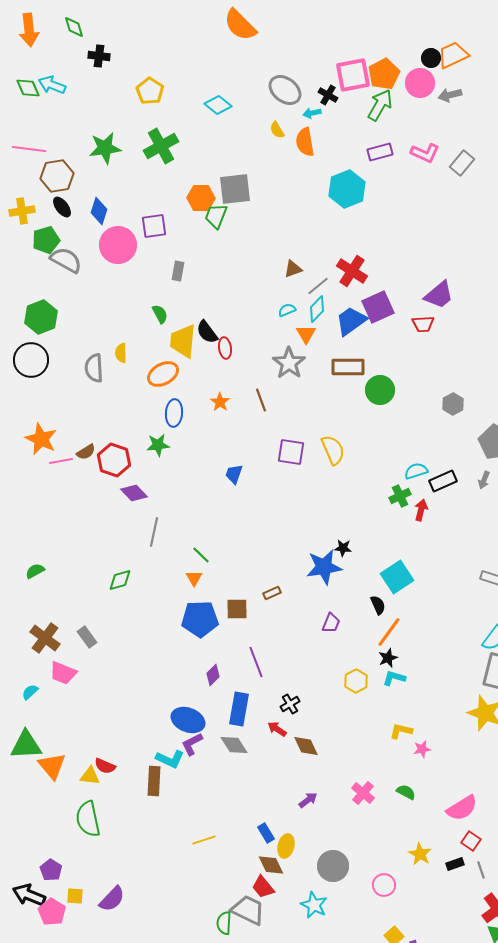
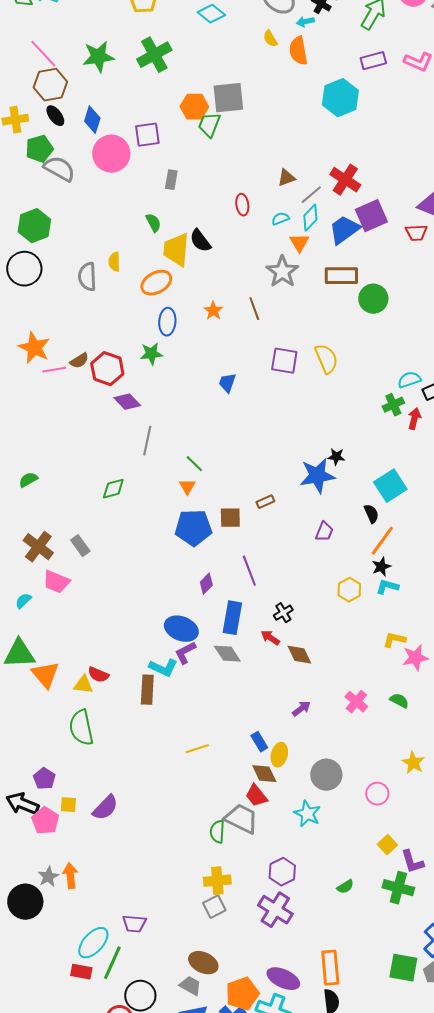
pink line: (29, 149) -> (43, 54), moved, turned 40
red ellipse: (225, 348) -> (242, 205), moved
pink star: (422, 749) -> (415, 658), size x1.5

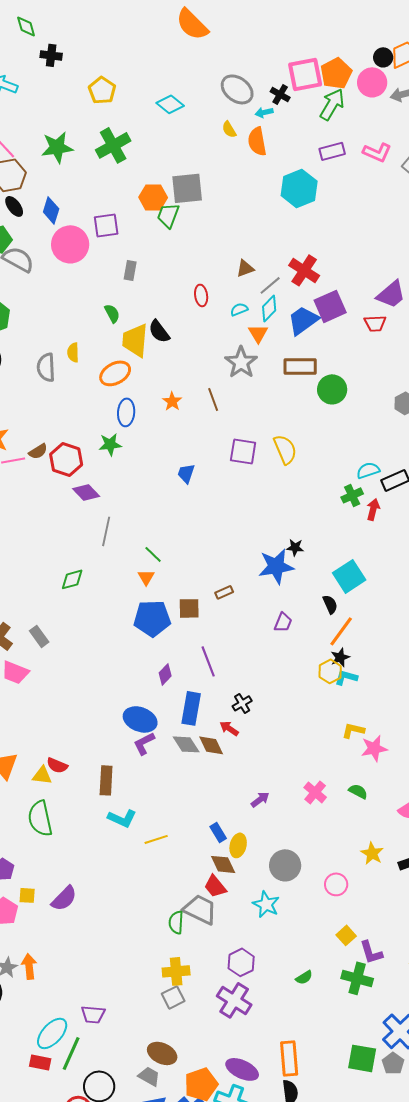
yellow hexagon: (349, 590) -> (330, 671), moved
brown diamond: (299, 655) -> (211, 745), moved
cyan L-shape: (163, 668) -> (122, 818), moved

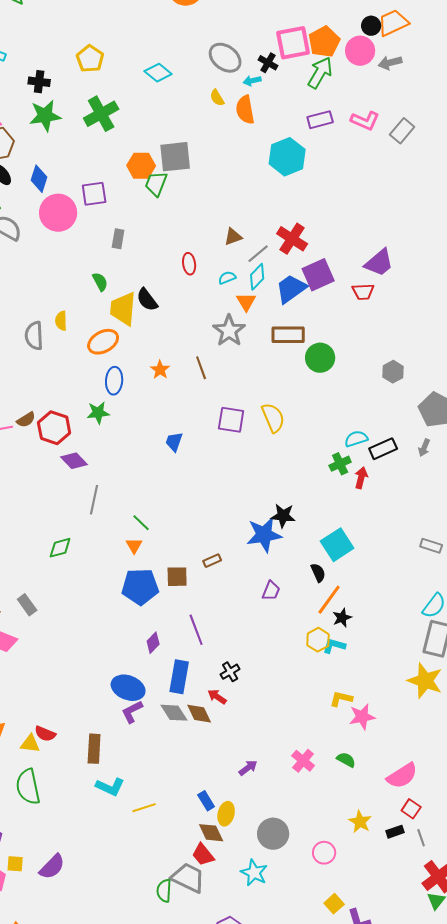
black cross: (51, 55) -> (39, 82), moved
black star: (295, 547) -> (283, 516), size x1.4
black star: (340, 657) -> (342, 618), moved

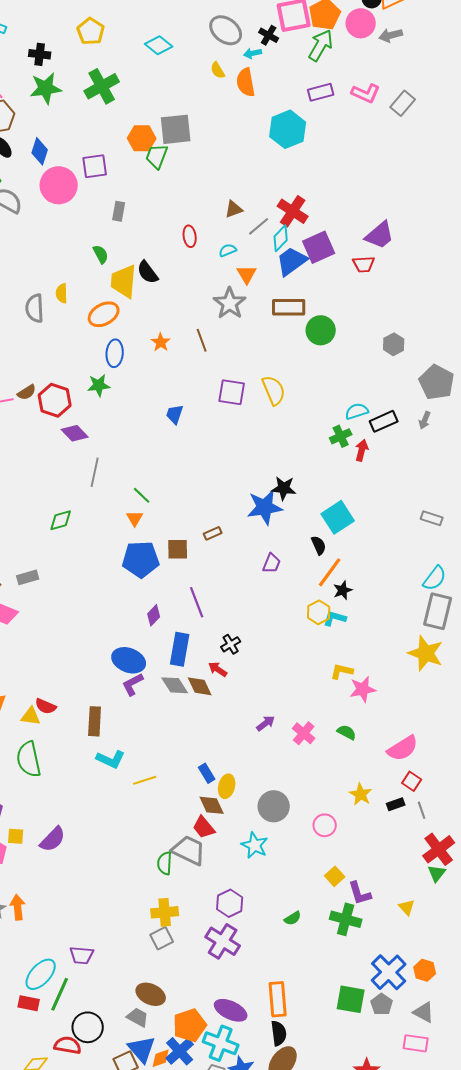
cyan diamond: (257, 277) -> (281, 238), moved
gray rectangle: (27, 605) -> (28, 577), turned -70
purple arrow: (248, 768) -> (266, 723), moved

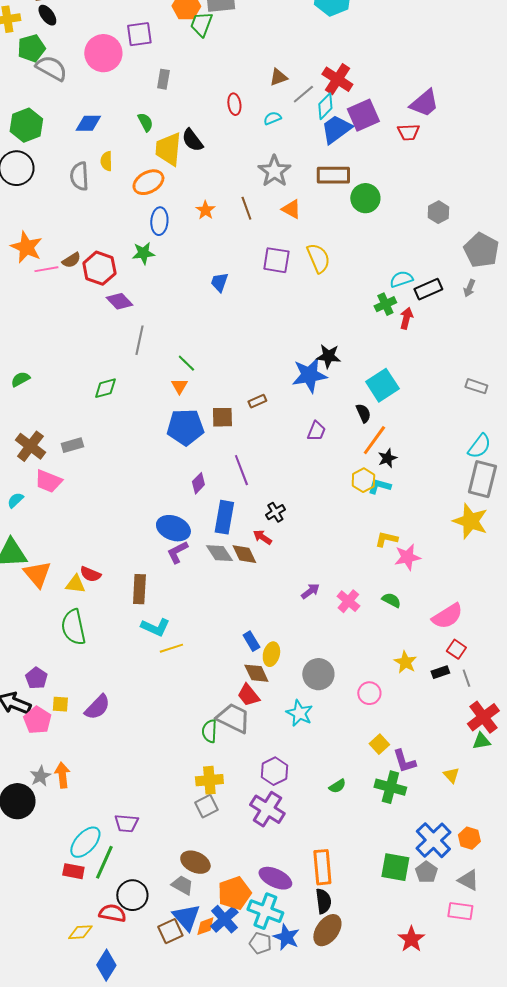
blue diamond: (40, 151) -> (88, 123), moved, turned 72
orange triangle: (247, 274) -> (291, 209), moved, turned -30
yellow line: (145, 780) -> (171, 648), moved
green triangle: (437, 873) -> (481, 741), turned 42

